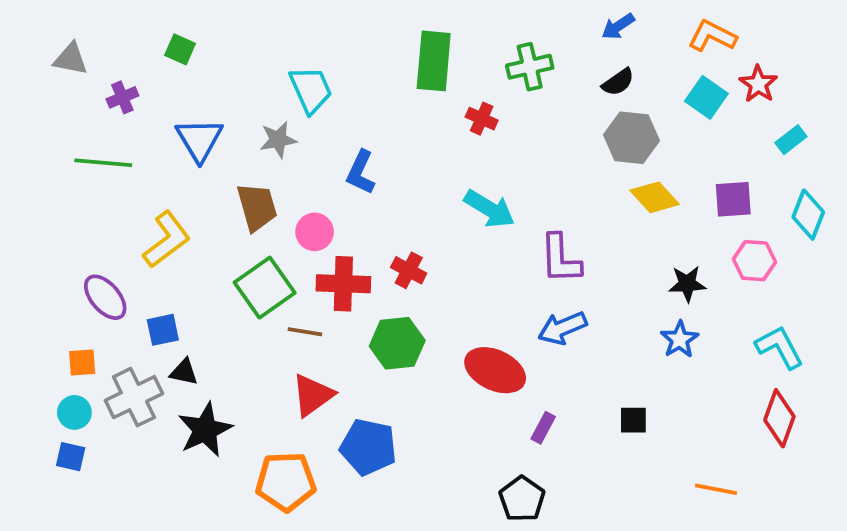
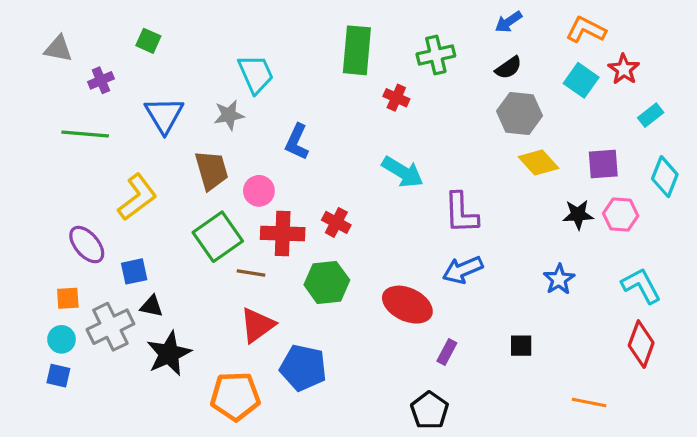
black star: (687, 284) -> (578, 215), moved

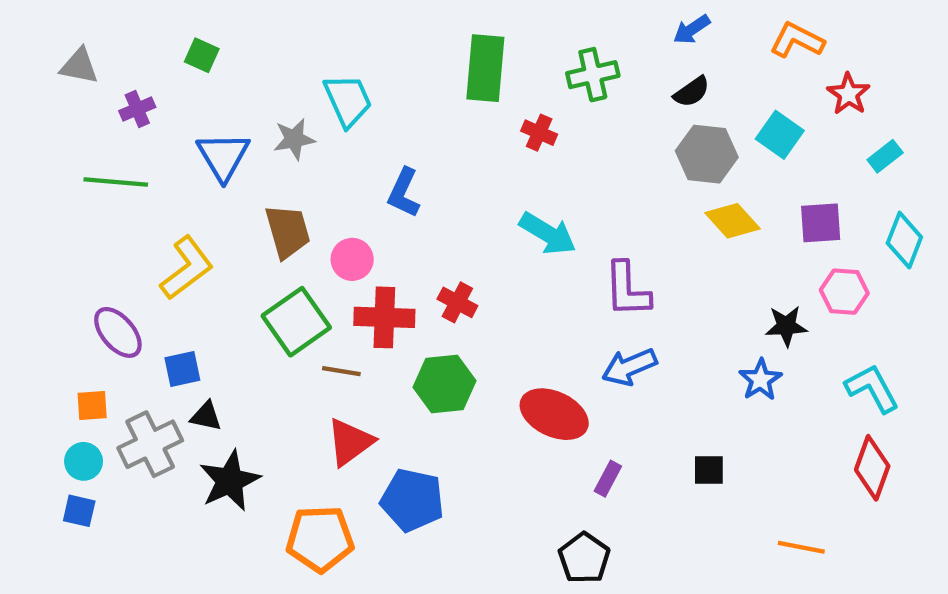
cyan square: (581, 80) -> (780, 135), moved
gray star: (229, 115) -> (294, 139), moved
black star: (578, 215) -> (786, 326), moved

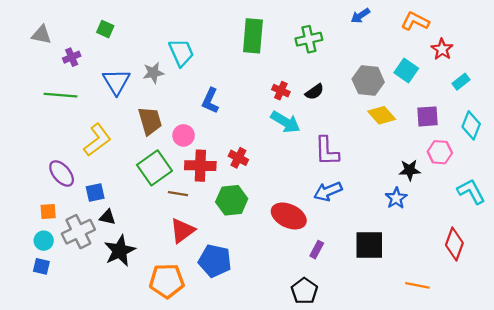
black semicircle: (692, 92) -> (314, 92), moved
red cross: (539, 133) -> (281, 91), moved
cyan L-shape: (872, 388) -> (471, 191), moved
black square: (709, 470) -> (369, 245), size x1.8

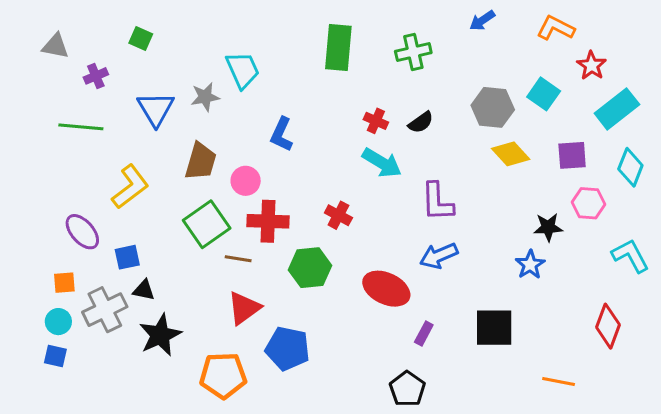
cyan rectangle: (461, 82) -> (617, 109), size x1.8
brown trapezoid: (150, 121) -> (201, 161), turned 32
red cross: (238, 158) -> (338, 215), moved

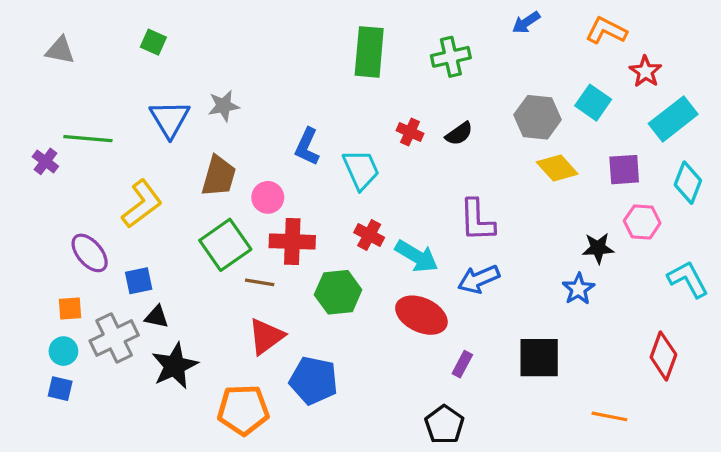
cyan trapezoid: (243, 70) -> (361, 170), moved
purple cross: (96, 76) -> (45, 161), moved, turned -30
cyan arrow: (382, 163) -> (417, 256), moved

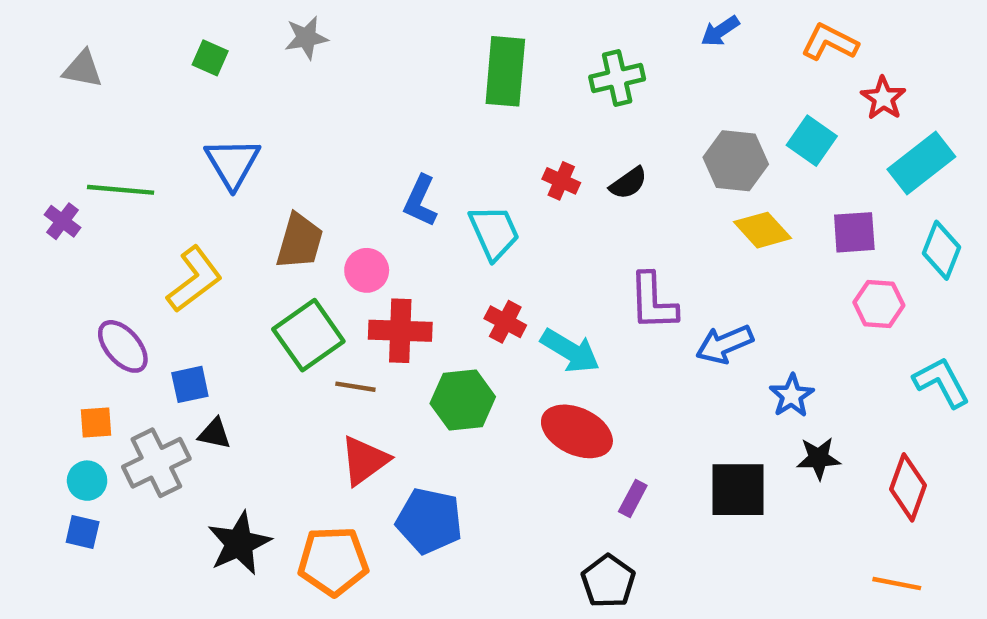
gray star: (224, 106) -> (306, 38), moved
black star: (598, 248) -> (818, 458), moved
blue arrow: (479, 279) -> (725, 344), moved
black star: (175, 366) -> (239, 543), moved
orange line: (609, 416) -> (897, 584), moved

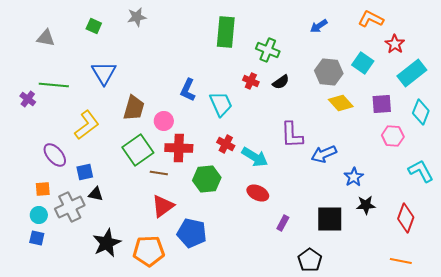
blue arrow: (720, 31) -> (319, 26), moved
gray triangle: (83, 69) -> (46, 38), moved
green cross: (617, 78) -> (268, 50), moved, turned 35
red ellipse: (577, 431) -> (258, 193), size x0.7
black pentagon: (608, 581) -> (310, 260), moved

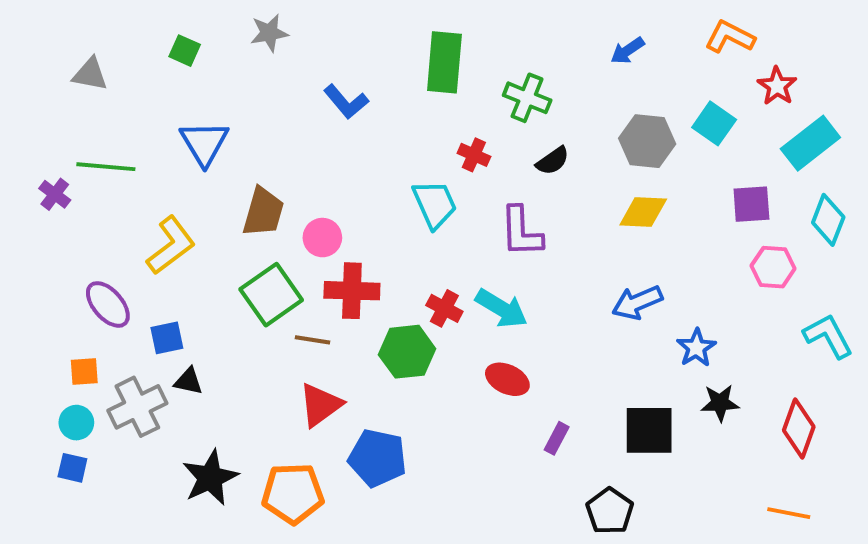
red cross: (251, 81) -> (474, 155), moved
blue L-shape: (188, 90) -> (346, 102), moved, turned -65
yellow diamond: (341, 103) -> (643, 212), moved, turned -45
purple L-shape: (292, 135) -> (521, 232), moved
red cross: (226, 144) -> (444, 308), moved

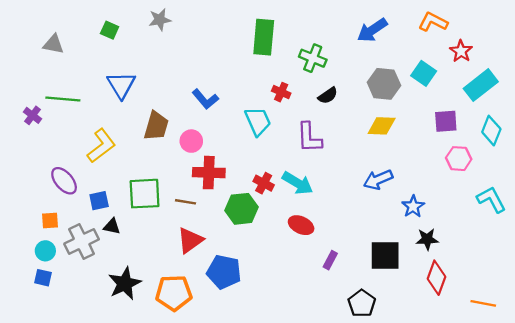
blue arrow: (627, 51) -> (372, 30), size x1.5
blue L-shape: (346, 102) -> (205, 99), moved
green square: (271, 295) -> (145, 194), moved, turned 32
red diamond: (799, 428) -> (436, 278), moved
orange line: (789, 513) -> (483, 303), moved

